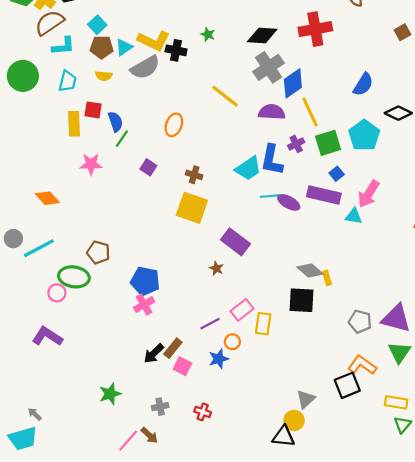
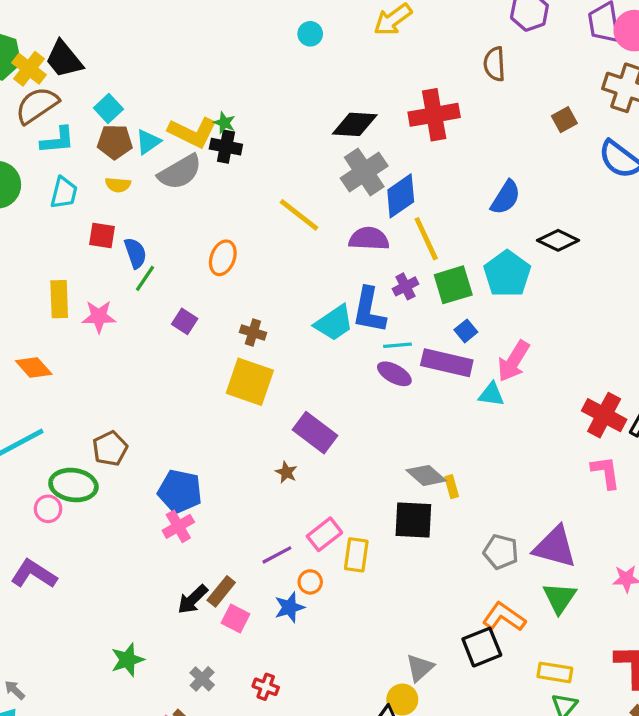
green star: (208, 34) -> (224, 123), moved
yellow rectangle: (74, 124) -> (59, 299), moved
cyan line: (270, 196) -> (398, 345), moved
brown pentagon: (98, 252) -> (110, 448), turned 30
gray cross: (160, 407) -> (202, 679), turned -35

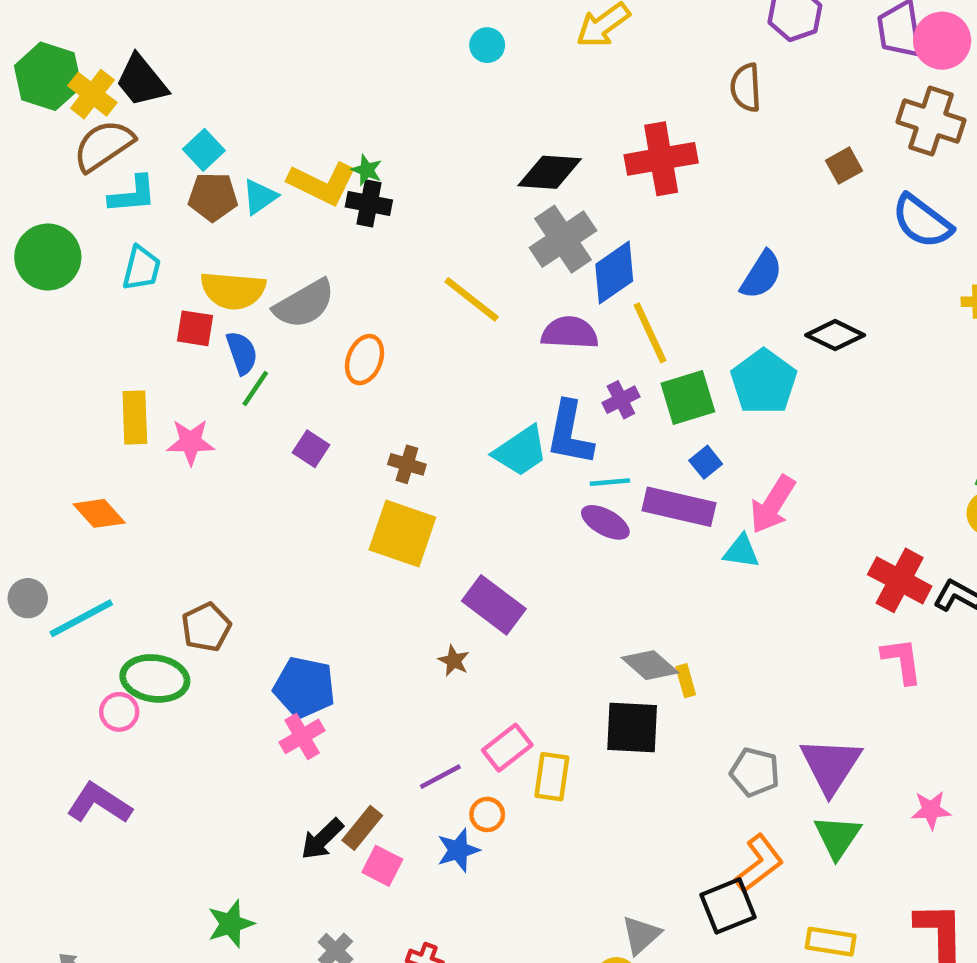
gray semicircle: (180, 172) -> (304, 304), moved
yellow semicircle: (118, 185) -> (233, 290), moved, size x1.8
purple triangle: (555, 547) -> (831, 765), turned 48
orange L-shape: (504, 617) -> (759, 864), turned 108

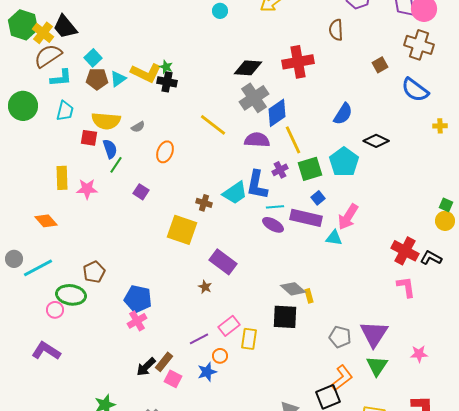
gray semicircle: (304, 304) -> (138, 127), size x0.5
brown cross: (407, 464) -> (204, 203), moved

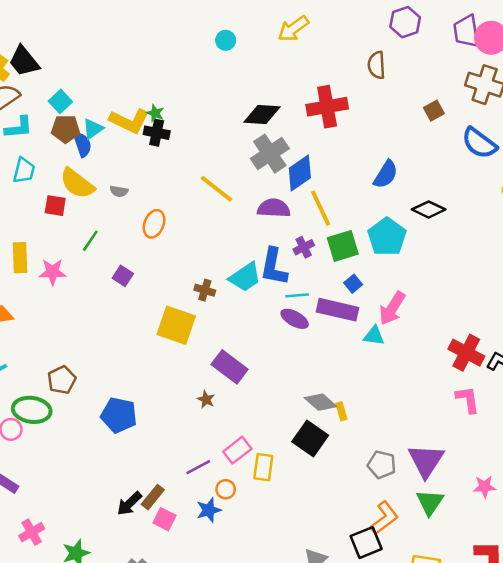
yellow semicircle: (106, 121) -> (77, 183), turned 32
gray semicircle: (138, 127) -> (119, 191), turned 40
blue semicircle: (110, 149) -> (82, 144), moved
black square: (285, 317) -> (310, 439), turned 32
pink cross: (137, 321) -> (32, 532), moved

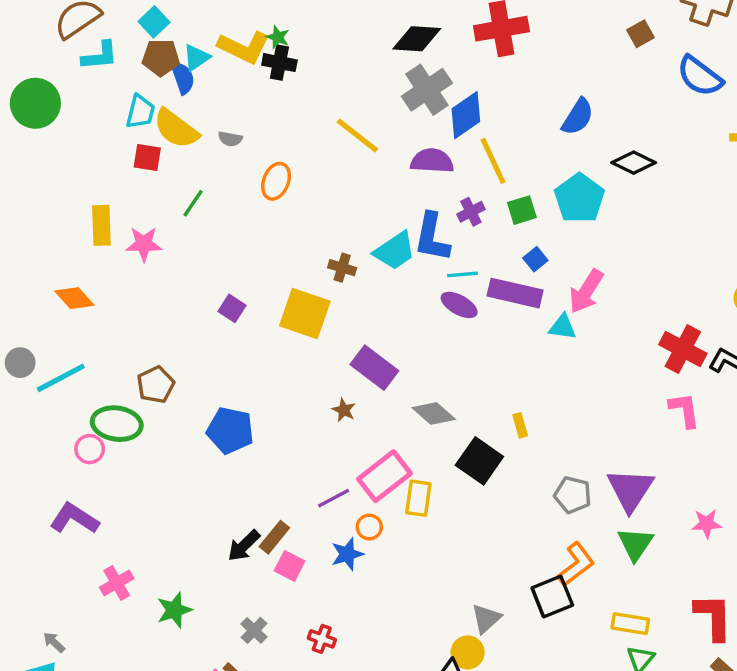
cyan trapezoid: (24, 170) -> (140, 112), moved
green square: (343, 246) -> (522, 210), size x0.7
purple square: (123, 276) -> (232, 308), moved
gray diamond: (321, 402) -> (434, 413), moved
pink rectangle: (237, 450) -> (385, 476), size x1.4

